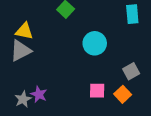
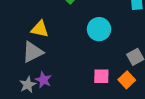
yellow triangle: (24, 31) -> (40, 29), moved
gray triangle: (21, 51) -> (33, 52), moved

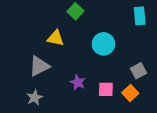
yellow triangle: (40, 29) -> (56, 38), moved
purple star: (43, 80) -> (78, 82), moved

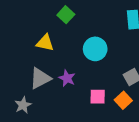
gray triangle: (39, 66) -> (40, 78), moved
purple star: (78, 82) -> (67, 78), moved

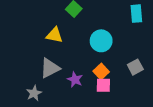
purple star: (67, 78) -> (75, 80), moved
orange square: (123, 100) -> (101, 72), moved

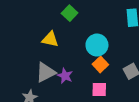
orange square: (101, 72) -> (100, 64), moved
purple star: (75, 80) -> (65, 76), moved

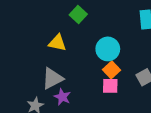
purple star: (65, 76) -> (62, 97), moved
pink square: (99, 89) -> (110, 86), moved

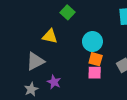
orange square: (111, 70) -> (96, 59), turned -32
gray triangle: (52, 78) -> (35, 61), moved

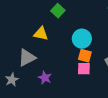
gray star: (31, 89) -> (12, 80), moved

